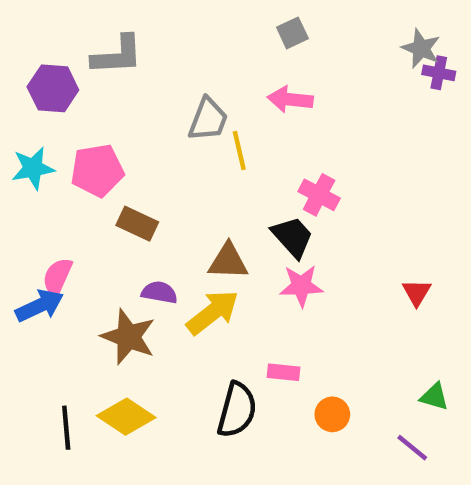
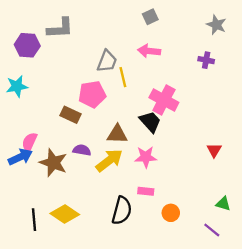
purple cross: (439, 73) -> (206, 60), moved
pink pentagon: (97, 170) -> (92, 94), moved
pink cross: (319, 195) -> (164, 100), size x1.4
pink star: (301, 286) -> (146, 157), moved
brown star: (128, 337) -> (53, 163), moved

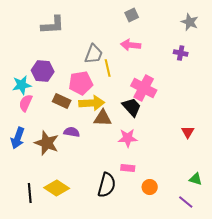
purple hexagon: (27, 45) -> (43, 71), moved
cyan star: (17, 86) -> (22, 85), moved
pink semicircle: (29, 142) -> (26, 103), moved
blue arrow: (20, 157) -> (18, 138), turned 135
yellow arrow: (109, 160) -> (92, 103), moved, turned 35

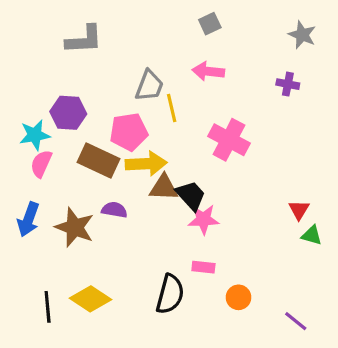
brown rectangle: (62, 101) -> (98, 160), size x1.4
black trapezoid: (132, 107) -> (191, 195), moved
green triangle: (196, 179) -> (312, 235), moved

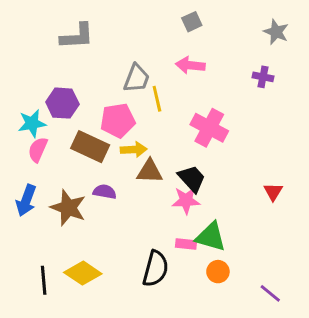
yellow arrow: (146, 164) -> (134, 150), size x0.7
black trapezoid: (191, 195) -> (192, 179), moved
green triangle: (312, 235) -> (211, 237), moved, size x1.6

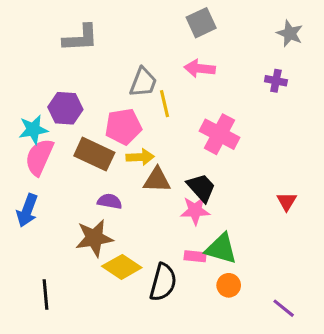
gray square: (192, 22) -> (201, 23), size x1.4
pink semicircle: (38, 150) -> (39, 157), size x1.4
brown star: (68, 208) -> (94, 238), moved, turned -30
yellow diamond: (83, 273) -> (122, 267), moved

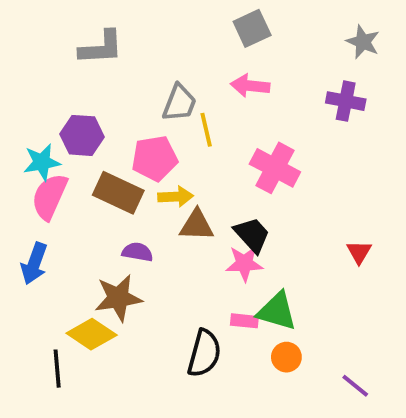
purple cross: (276, 81) -> (346, 101), size x1.4
yellow diamond: (122, 267) -> (92, 334), moved

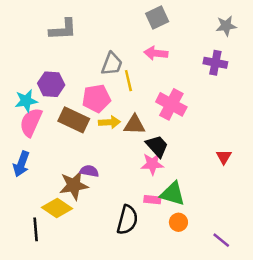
gray star: (363, 42) -> (226, 26), turned -30
brown triangle: (197, 225) -> (134, 125), moved
purple semicircle: (137, 252) -> (89, 171), moved

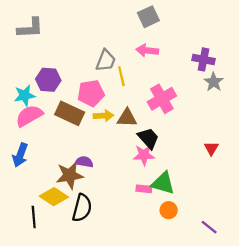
gray star: (226, 26) -> (214, 82), moved, turned -30
gray L-shape: (63, 29) -> (30, 28), moved
pink cross: (171, 104) -> (162, 99), turned 32
pink semicircle: (31, 122) -> (29, 116), turned 36
black semicircle: (127, 220) -> (82, 208), moved

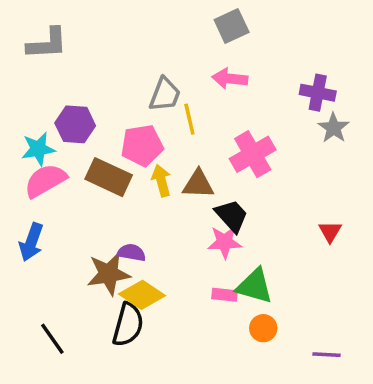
yellow arrow: (103, 116) -> (161, 181), turned -102
yellow diamond: (54, 197) -> (142, 295), moved
black line: (34, 217) -> (52, 339), turned -30
purple line: (209, 227) -> (327, 355), turned -36

